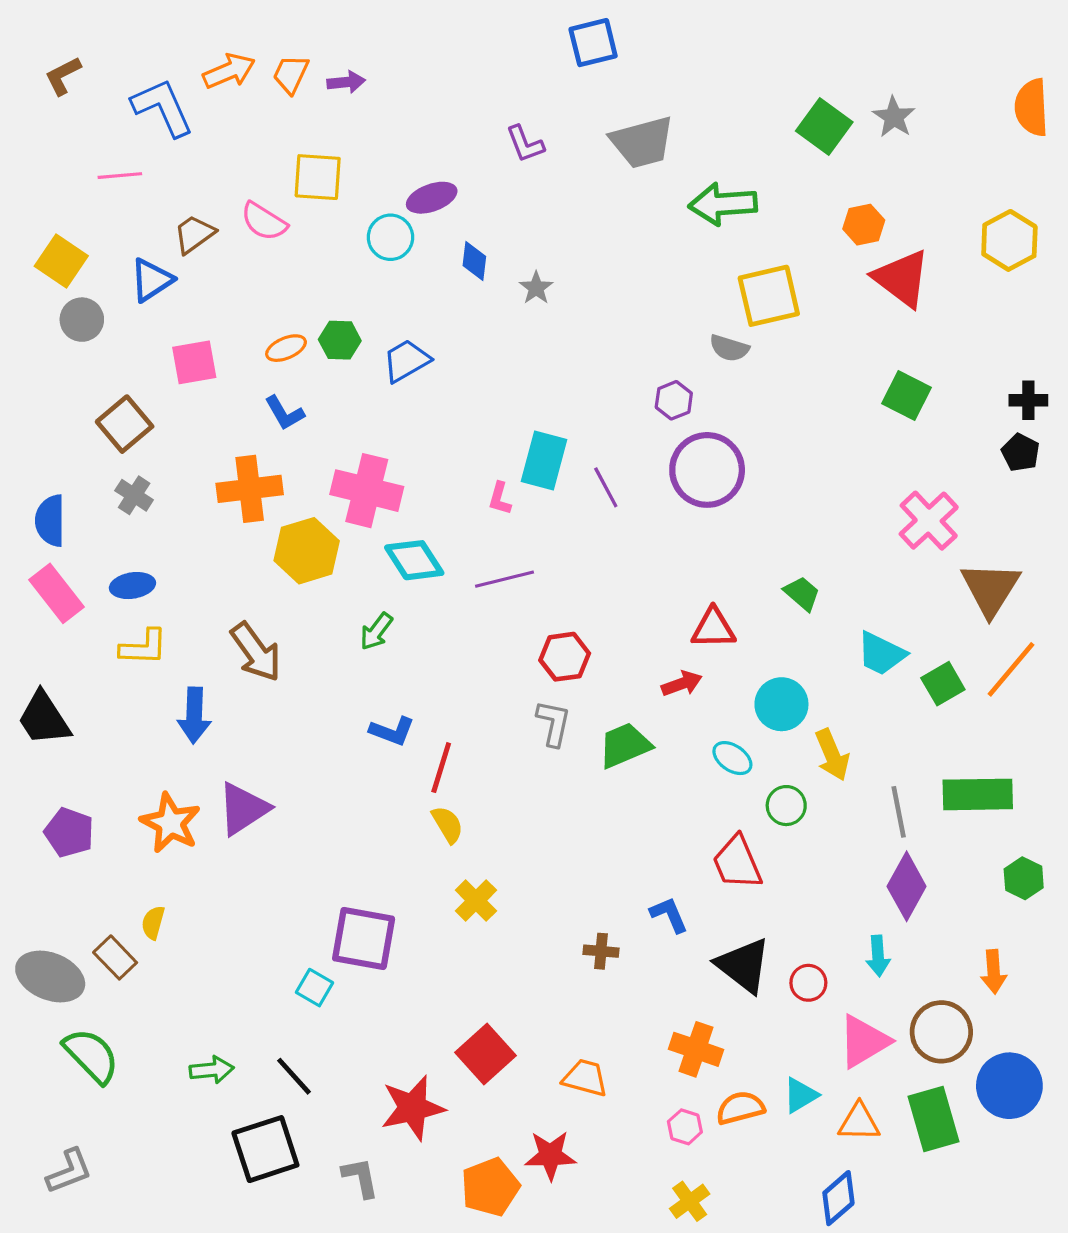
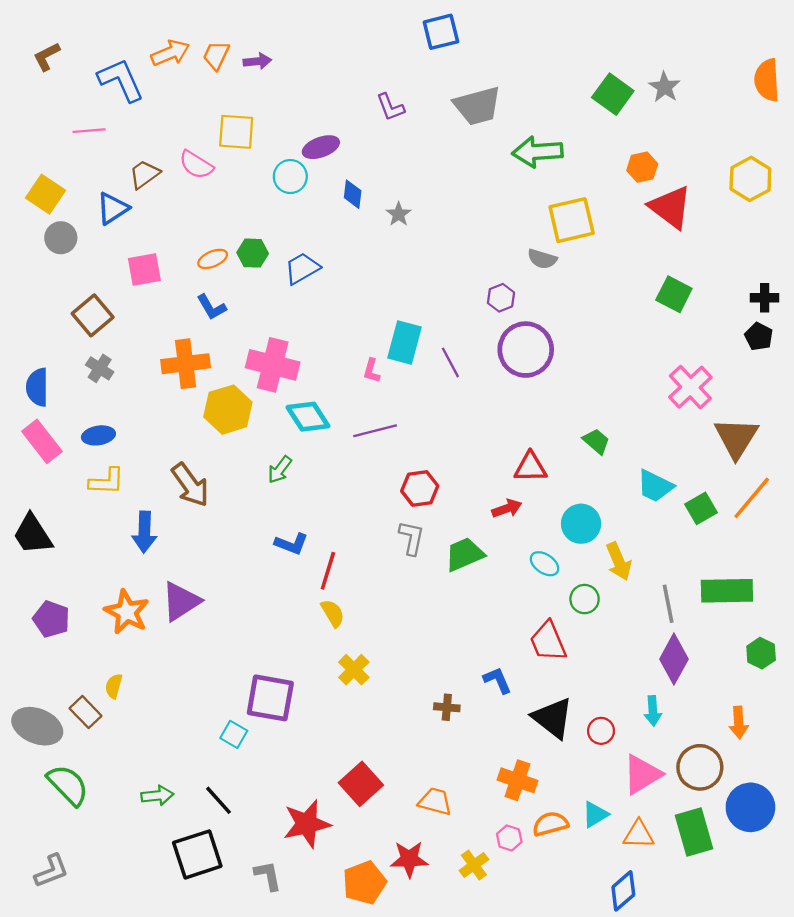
yellow cross: (690, 1201) -> (474, 865), moved

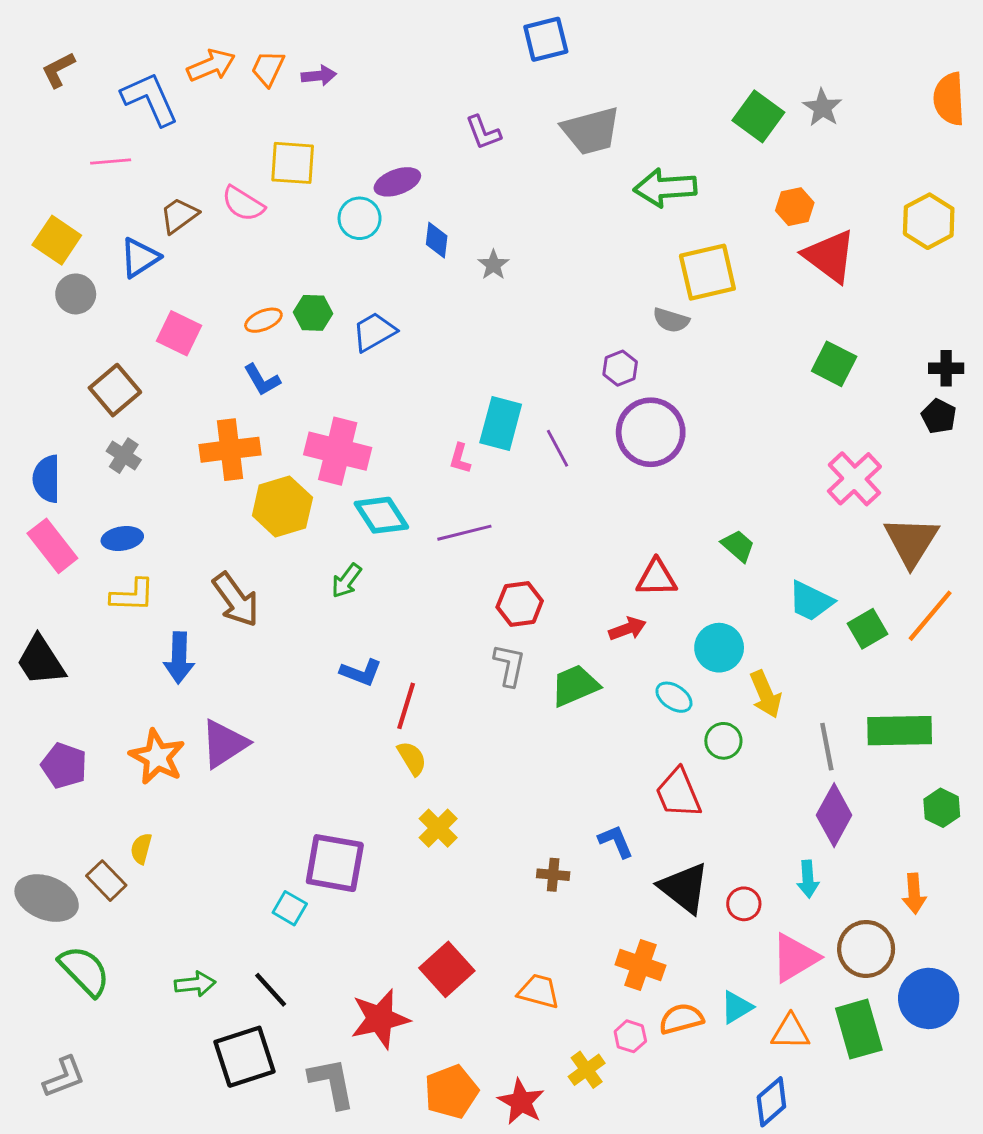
pink square: (144, 270) -> (179, 333), turned 36
red star: (409, 859) -> (521, 1102), moved, turned 30
gray L-shape: (268, 876) -> (332, 1083), size x1.4

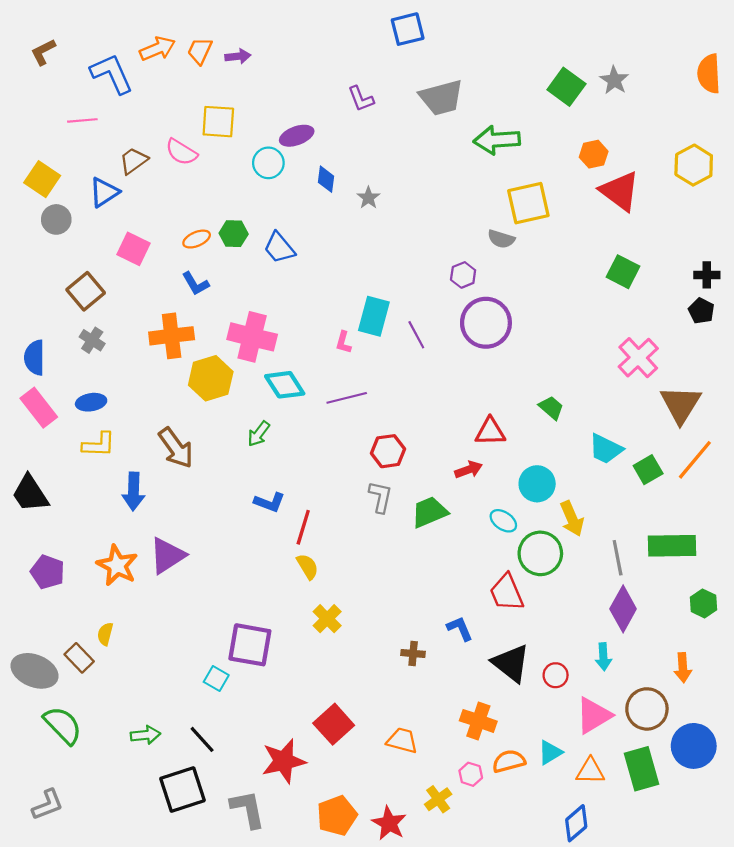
blue trapezoid: (374, 332) -> (279, 248), turned -100
green circle: (723, 741) -> (540, 553), size x1.6

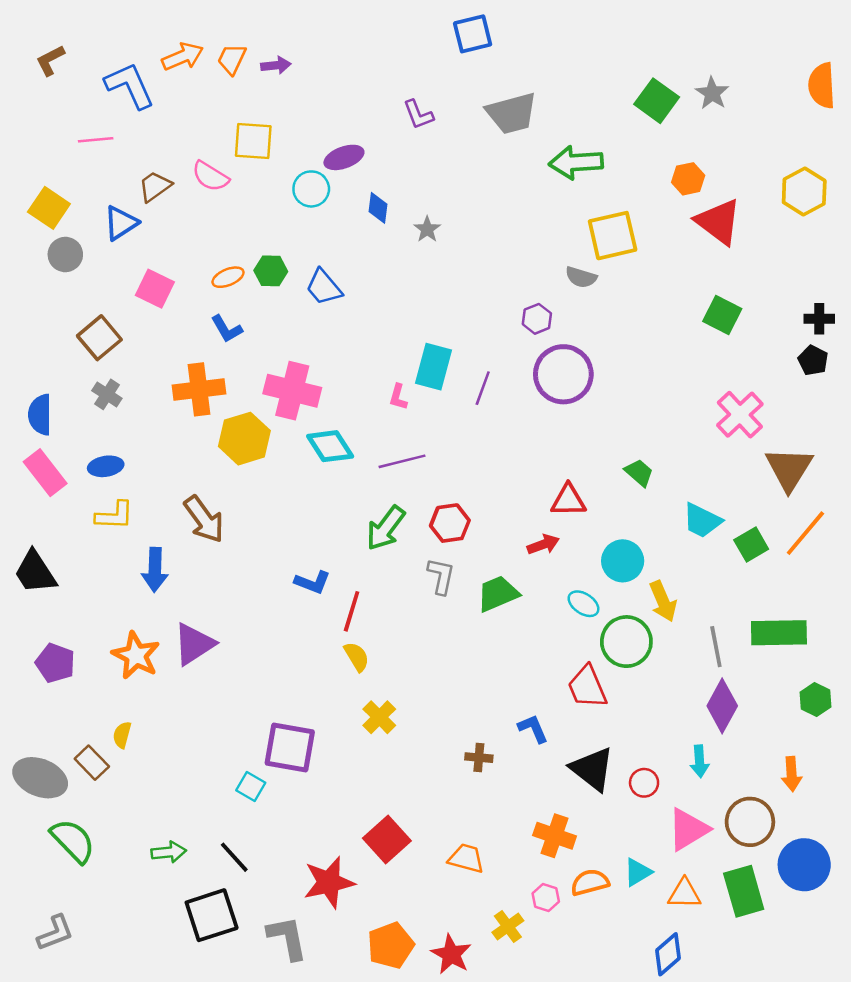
purple line: (416, 335) -> (483, 388), turned 48
green arrow: (259, 434) -> (386, 528), moved, size x1.5

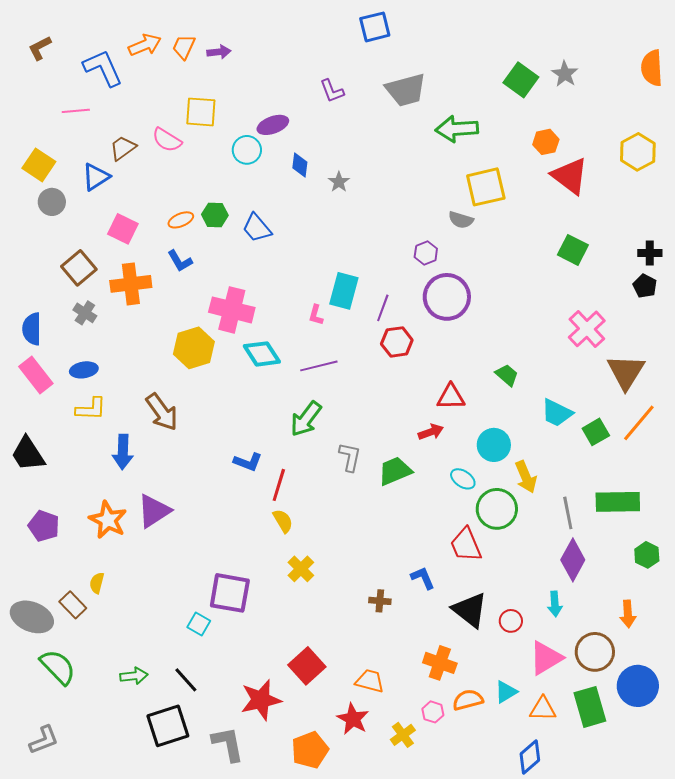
orange cross: (199, 389) -> (131, 284), moved
red hexagon: (450, 523) -> (397, 342), moved
red star: (451, 954) -> (353, 719), moved

